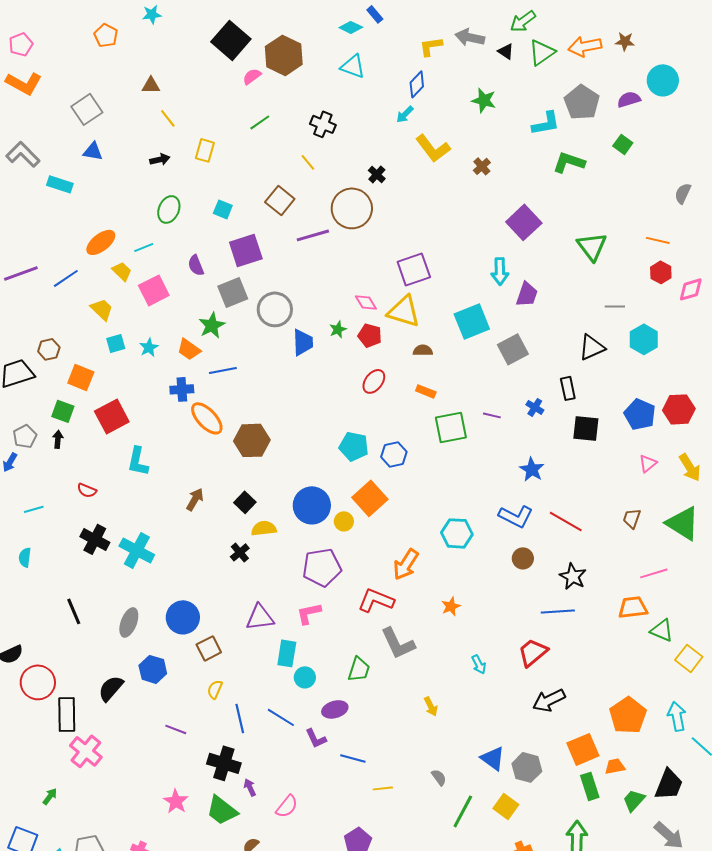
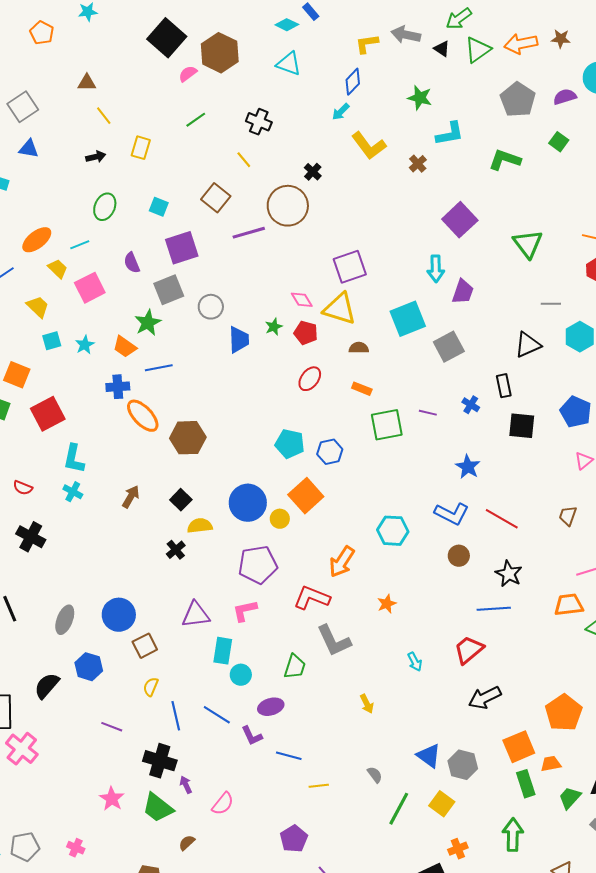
cyan L-shape: (546, 123) -> (450, 134), moved
gray circle: (275, 309) -> (211, 307), size x0.7
cyan cross: (137, 550) -> (73, 492), moved, size x0.6

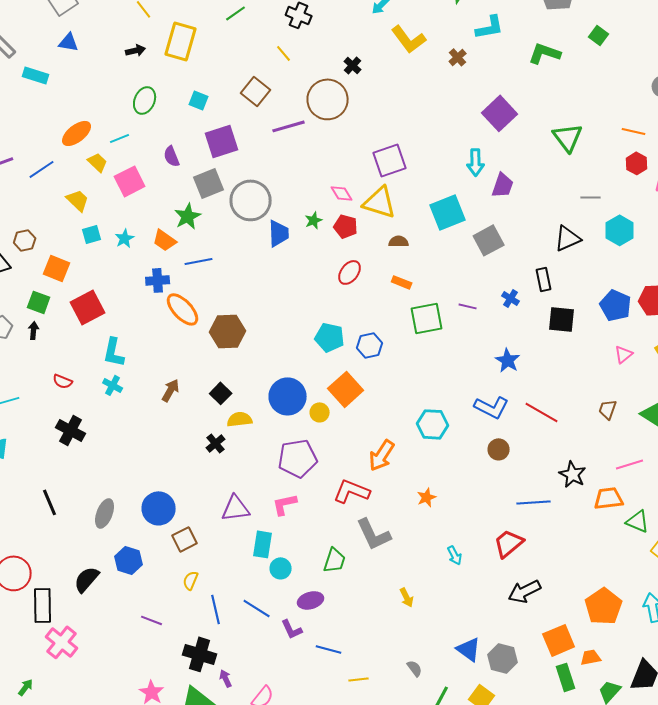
yellow rectangle: (141, 148) -> (181, 41), size x1.6
gray circle: (211, 307) -> (251, 200), size x1.6
black star: (509, 574) -> (573, 474), moved

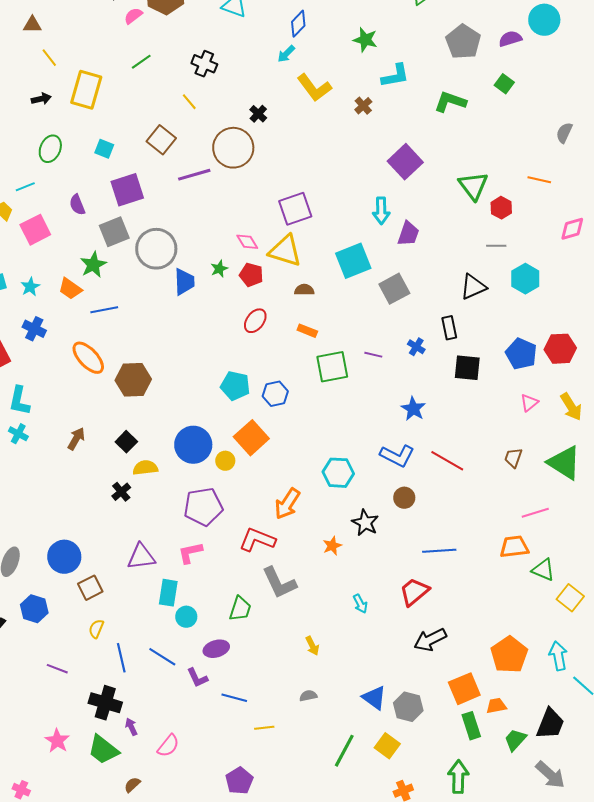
red hexagon: (637, 163) -> (501, 208), moved
blue cross: (158, 280) -> (34, 329), moved, turned 30
black star: (573, 474) -> (365, 523), moved
gray semicircle: (415, 668) -> (308, 696), moved, turned -66

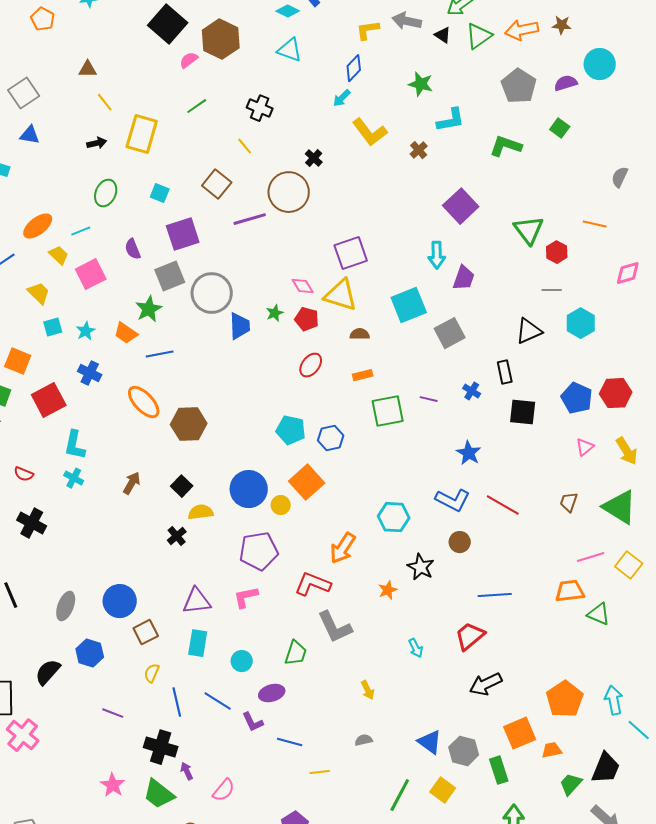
orange rectangle: (307, 331) -> (363, 375), turned -36
cyan rectangle: (168, 593) -> (198, 643), moved
yellow square: (570, 598) -> (629, 565), moved
green rectangle: (471, 726) -> (499, 770), moved

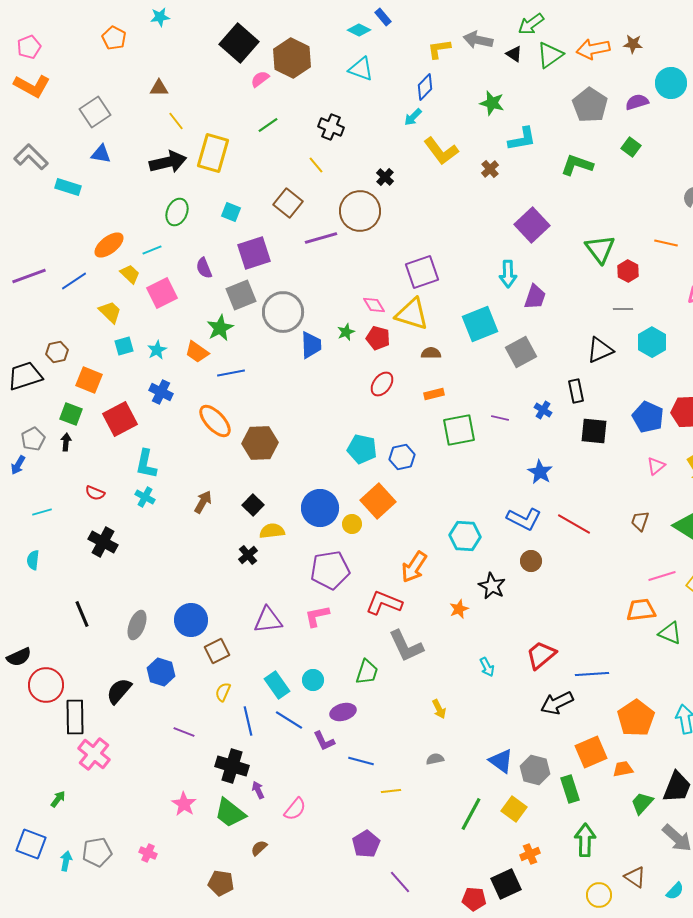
black arrow: (97, 143) -> (168, 162), size x1.8
blue line: (495, 595) -> (592, 674), moved
cyan rectangle: (198, 643) -> (277, 685), moved, turned -44

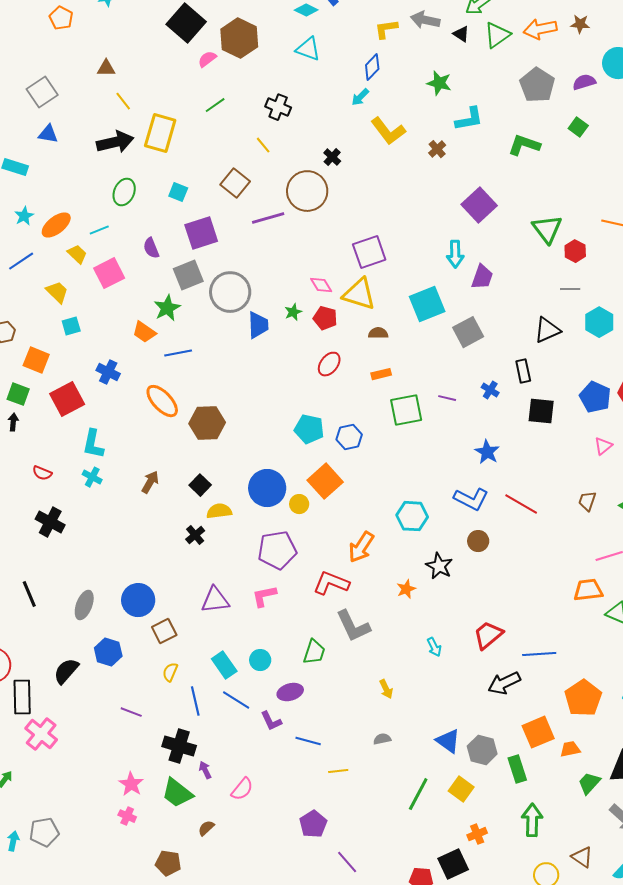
cyan star: (157, 350) -> (24, 216), moved
pink cross: (148, 853) -> (127, 816), moved

